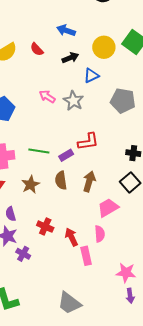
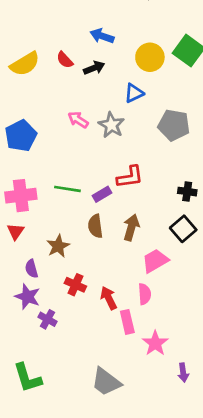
black arrow: (70, 58) -> (94, 68), moved
brown star: (30, 185) -> (58, 246), moved
pink star: (126, 273) -> (155, 343), moved, turned 30

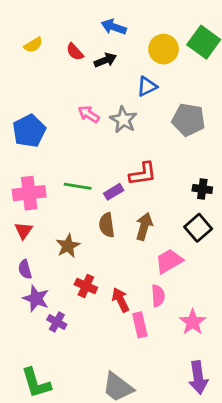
yellow semicircle: (25, 64) -> (33, 45), moved, size x0.6
purple semicircle: (32, 269) -> (25, 269), moved
pink star: (155, 343) -> (193, 322), moved
purple arrow: (183, 373) -> (198, 377), size x1.6

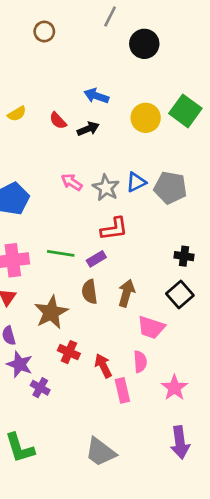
blue triangle: (147, 86) -> (136, 182), moved
red L-shape: (143, 174) -> (114, 229), moved
brown star: (68, 246) -> (51, 312), size x1.4
pink trapezoid: (169, 261) -> (151, 327), turned -132

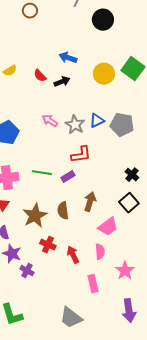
black cross: (184, 256) -> (132, 175), turned 32
brown semicircle: (89, 292) -> (63, 211), moved
pink trapezoid: (151, 327) -> (108, 227), turned -55
pink rectangle: (122, 390) -> (93, 284), moved

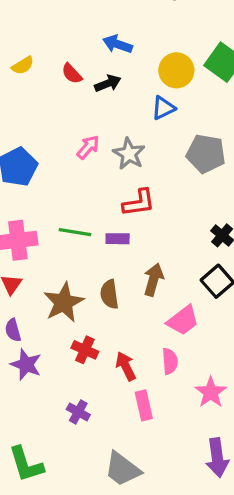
pink arrow: (50, 121) -> (88, 147), turned 98
blue triangle: (97, 121) -> (163, 108), moved
purple rectangle: (68, 177) -> (118, 239), turned 32
purple cross: (27, 271) -> (78, 412), moved
pink rectangle: (93, 284) -> (144, 405), moved

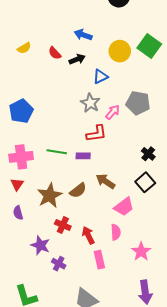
blue triangle: (163, 108) -> (100, 77), moved
pink arrow: (88, 147) -> (113, 112), moved
brown arrow: (153, 280) -> (106, 181), turned -72
brown semicircle: (109, 294) -> (78, 190), turned -120
purple star: (26, 365) -> (40, 245), moved

